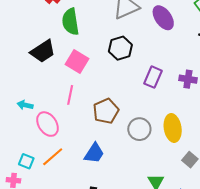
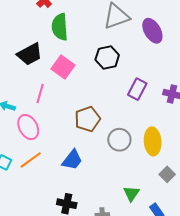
pink line: (70, 95) -> (40, 94), moved

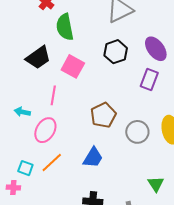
purple ellipse: (152, 31) -> (156, 49), moved
pink ellipse: (28, 127) -> (45, 130), turned 65

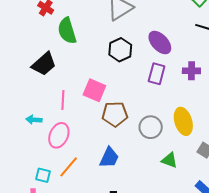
pink square: (73, 66) -> (94, 90), moved
brown pentagon: (103, 115) -> (115, 114), turned 30
green triangle: (156, 184) -> (169, 160), moved, turned -30

